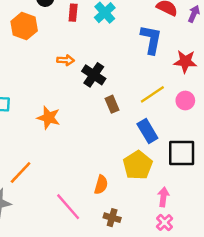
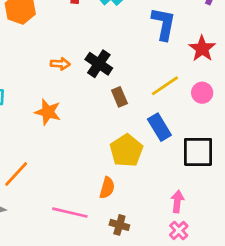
orange arrow: (66, 60) -> (60, 64), moved
red star: (185, 61) -> (202, 49), turned 30
yellow pentagon: (138, 165) -> (126, 151), moved
pink line: (68, 207) -> (70, 213), turned -36

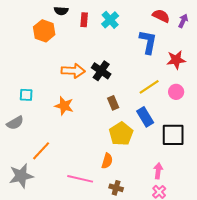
red star: (202, 49) -> (176, 60), turned 30
orange arrow: (60, 64) -> (73, 71), size x1.6
brown rectangle: (119, 97) -> (113, 103), moved

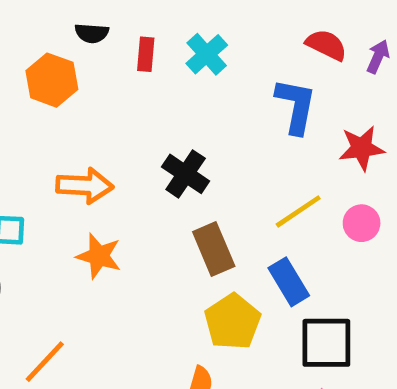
orange arrow: (73, 71) -> (85, 186), moved
brown rectangle: (113, 103) -> (214, 249), size x1.5
black square: (173, 135) -> (326, 343), moved

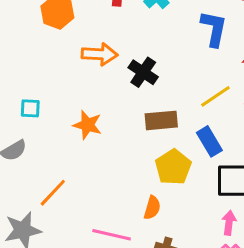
orange arrow: (85, 186) -> (100, 54), moved
brown rectangle: (214, 249) -> (161, 120), turned -72

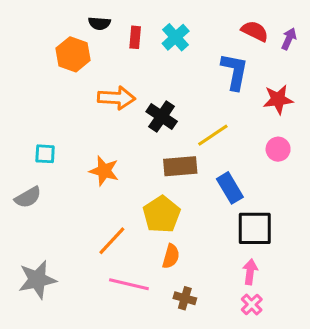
yellow line: (215, 96) -> (213, 135), moved
yellow pentagon: (173, 167) -> (162, 214), moved
orange line: (53, 193) -> (112, 241), moved

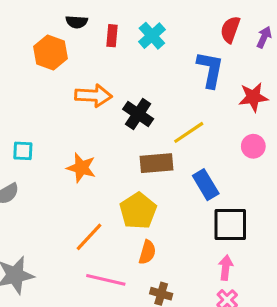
red semicircle: (255, 31) -> (230, 30), turned -96

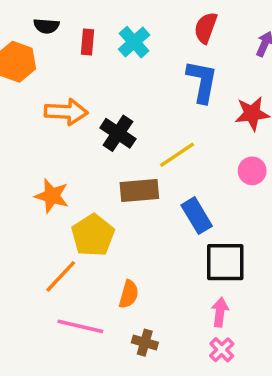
red semicircle: (230, 30) -> (206, 28), moved
yellow pentagon: (138, 211) -> (93, 235), moved

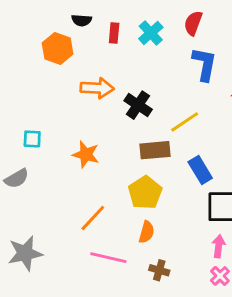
red semicircle: (206, 28) -> (193, 23), moved
yellow pentagon: (93, 235) -> (145, 193), moved

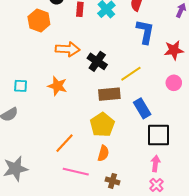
orange star: (86, 154) -> (57, 86), moved

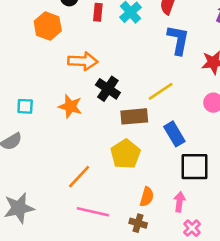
black cross: (97, 61) -> (108, 89), moved
orange semicircle: (103, 153) -> (147, 197), moved
pink arrow: (155, 164) -> (179, 202), moved

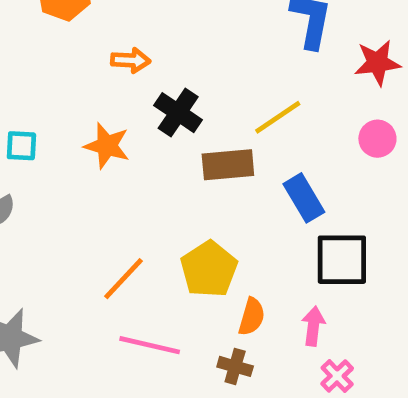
orange arrow: (83, 61) -> (131, 60), size x0.7
yellow pentagon: (125, 154) -> (209, 269), moved

